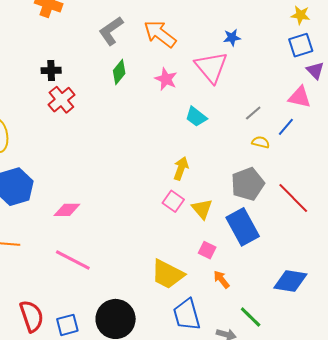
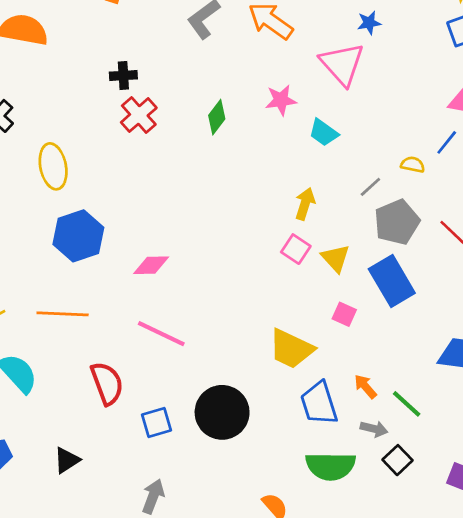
green diamond: (119, 72) -> (217, 117), moved
pink star: (166, 79) -> (281, 100), moved, turned -30
gray line: (253, 113) -> (370, 187), moved
orange arrow: (221, 279) -> (365, 387), moved
red semicircle: (32, 316) -> (107, 383), moved

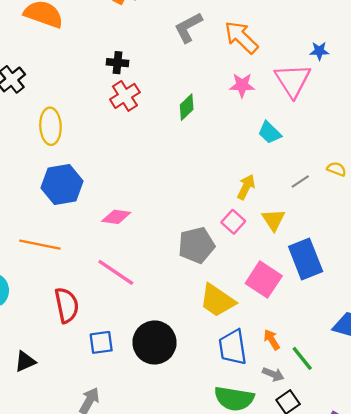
pink star: (281, 100) -> (242, 85), moved
gray pentagon: (397, 222) -> (196, 245), moved
yellow triangle: (336, 258) -> (274, 220), moved
pink square: (344, 314) -> (264, 280), size x1.8

